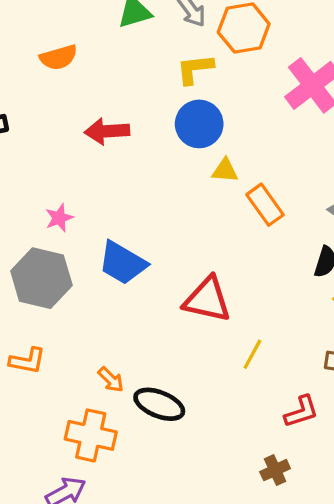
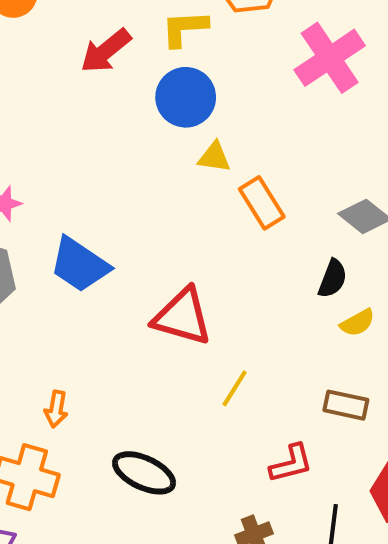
red arrow: (107, 131) -> (106, 51), moved, turned -39
orange arrow: (111, 380) -> (56, 409), turned 52
black ellipse: (159, 404) -> (144, 473), moved

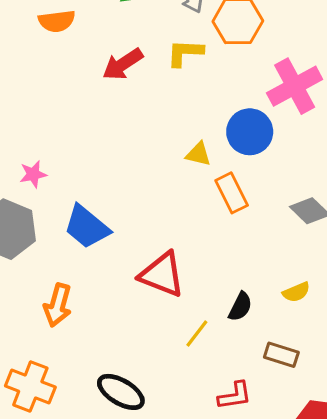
blue circle: (186, 97) -> (250, 132), moved
black semicircle: (333, 279) -> (240, 307), moved
orange arrow: (56, 409) -> (58, 305), moved, size x1.5

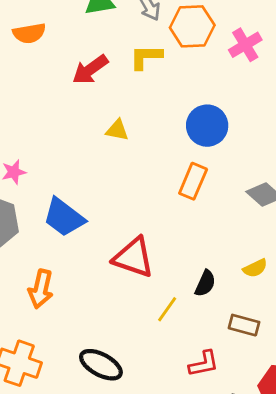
pink cross: (295, 86) -> (245, 45), moved, size x0.7
yellow triangle: (198, 154) -> (117, 130), moved
orange rectangle: (232, 193) -> (193, 181), turned 52

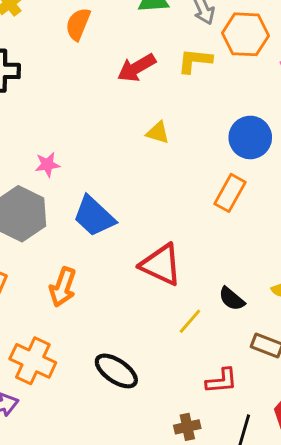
orange semicircle: (29, 33) -> (78, 24), turned 116
black semicircle: (205, 283) -> (232, 299), turned 100

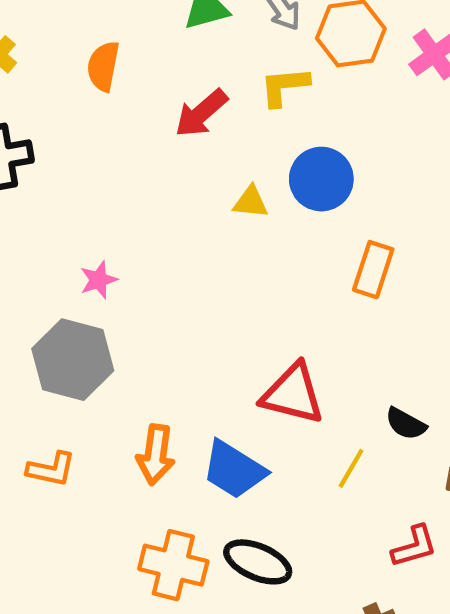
blue circle: (250, 137) -> (321, 179), moved
blue trapezoid: (94, 216) -> (234, 470), moved
orange cross: (33, 361) -> (173, 565), moved

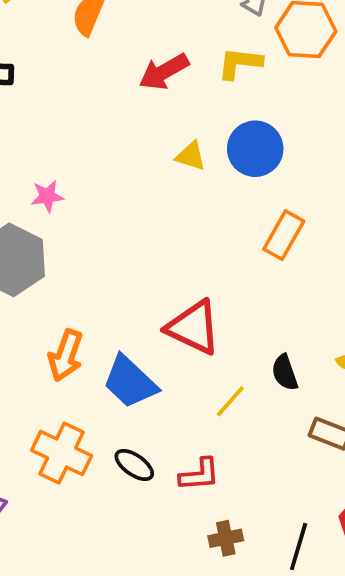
black semicircle: (406, 424) -> (285, 373), turned 30
red L-shape: (414, 546) -> (200, 475), moved
black ellipse: (258, 562) -> (134, 465), size x0.7

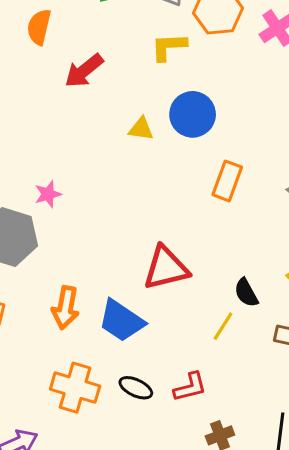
red arrow: (164, 72) -> (84, 71), moved
pink star: (47, 196) -> (48, 194), moved
red triangle: (193, 327) -> (166, 268), turned -30
yellow line: (230, 401) -> (223, 326), moved

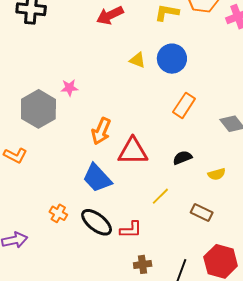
black semicircle: (246, 293) -> (182, 158), moved, turned 84
orange arrow: (66, 308) -> (101, 131), moved
orange cross: (75, 388) -> (58, 213), size x0.6
black ellipse: (136, 388) -> (97, 222), size x1.5

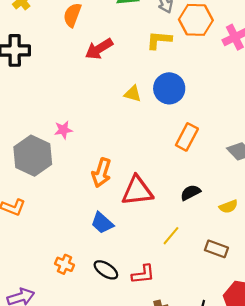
blue trapezoid: (97, 178) -> (102, 223), size x0.7
black ellipse: (97, 222) -> (106, 270), size x0.7

